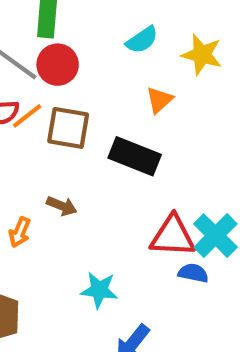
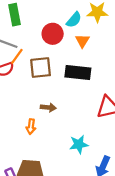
cyan semicircle: (142, 40) -> (74, 20), moved
red circle: (58, 65) -> (53, 34), moved
orange line: (27, 116) -> (17, 56), moved

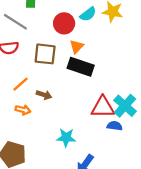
orange triangle: (82, 41) -> (77, 46), moved
orange line: (17, 56) -> (21, 84), moved
orange arrow: (31, 127) -> (23, 110), turned -96

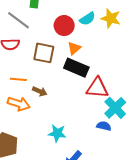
orange line: (21, 84) -> (18, 79), turned 42
red triangle: (103, 107) -> (97, 88), moved
orange arrow: (23, 110) -> (19, 104), size x1.5

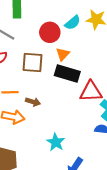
cyan star: (57, 133) -> (56, 142), turned 30

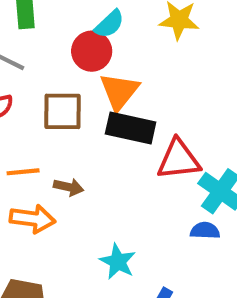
cyan semicircle: (73, 23) -> (109, 24), moved
orange triangle: (63, 54) -> (119, 91), size x1.5

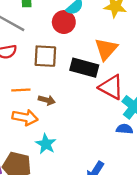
orange triangle: (119, 91) -> (106, 49), moved
red triangle: (179, 160) -> (111, 87), turned 32
cyan star: (118, 262) -> (46, 144), moved

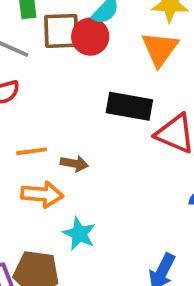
orange triangle: (106, 49) -> (160, 49), moved
brown square: (45, 56) -> (61, 31), moved

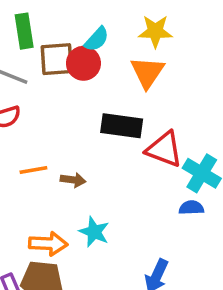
orange arrow: (42, 194) -> (48, 244), moved
cyan star: (79, 234) -> (94, 232), moved

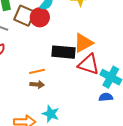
brown square: (57, 59) -> (24, 16), turned 30
orange triangle: (147, 72) -> (83, 43), moved, turned 30
orange line: (33, 170) -> (37, 71), moved

